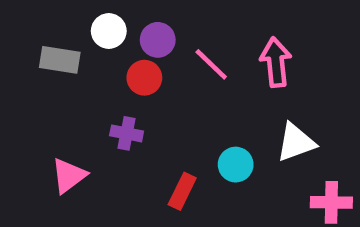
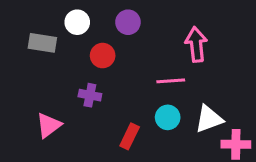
purple circle: (158, 40) -> (128, 22), moved
pink line: (211, 64) -> (171, 81), moved, turned -48
white triangle: (296, 142) -> (209, 119), moved

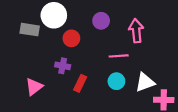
white circle: (77, 22) -> (54, 15), size x1.5
purple circle: (128, 22) -> (101, 21), moved
red rectangle: (130, 136) -> (80, 83), moved

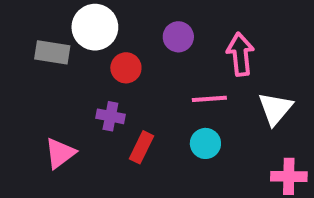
white triangle: (145, 82) -> (275, 109), moved, turned -30

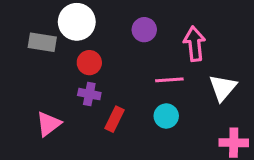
red circle: (126, 68) -> (89, 63), moved

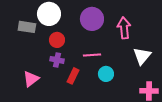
purple circle: (144, 30) -> (92, 19), size x1.5
pink line: (169, 80) -> (92, 55), moved

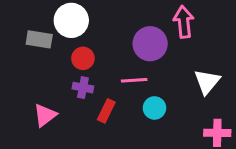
purple circle: (92, 19) -> (150, 44), moved
pink arrow: (124, 28) -> (184, 22), moved

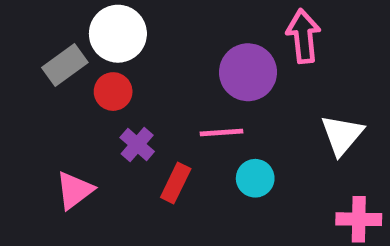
gray rectangle: (39, 39) -> (65, 65), turned -45
red circle: (83, 58) -> (113, 92), moved
purple cross: (83, 88) -> (137, 145), turned 30

